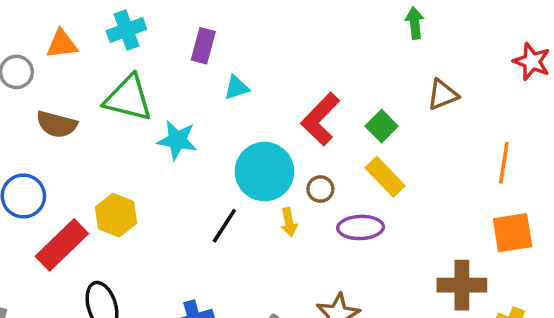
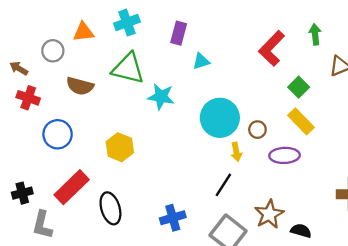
green arrow: (415, 23) -> (315, 34), moved
red L-shape: (320, 119) -> (272, 48), moved
black line: (224, 226) -> (223, 185), moved
red rectangle: (62, 245) -> (72, 187), moved

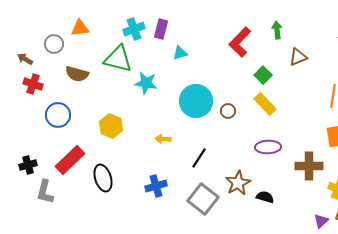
cyan cross: (127, 23) -> (134, 29), moved
yellow arrow: (236, 152) -> (163, 139), moved, turned 105
purple ellipse: (285, 155) -> (268, 147), moved

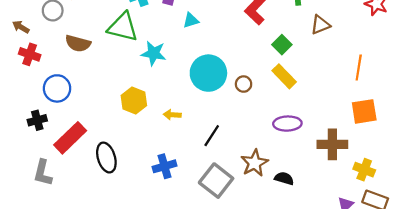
yellow hexagon: (111, 126) -> (134, 100), moved
black cross: (28, 165) -> (37, 120), moved

